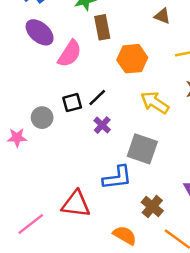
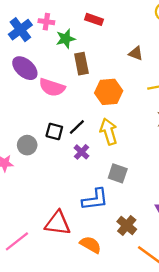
pink semicircle: (70, 54) -> (52, 87), turned 75
black square: (72, 103) -> (54, 132), turned 30
yellow arrow: (155, 103) -> (109, 132), moved, turned 40
gray square: (142, 149) -> (118, 173), size x0.7
orange semicircle: (125, 235) -> (91, 245), moved

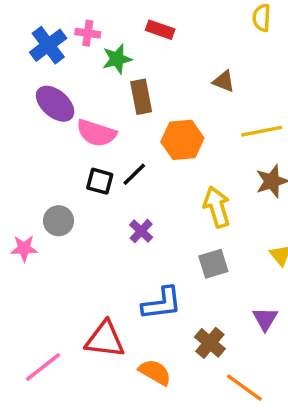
black line: (77, 127) -> (134, 174), moved
black square: (54, 132) -> (100, 181), moved
yellow arrow: (109, 132) -> (217, 207), moved
gray square: (118, 173) -> (213, 264), moved, turned -36

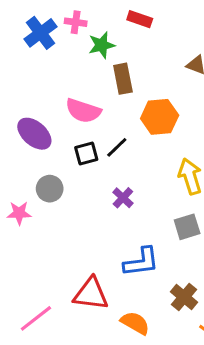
purple ellipse: (55, 104) -> (34, 134), moved
black square: (100, 181) -> (86, 153), turned -30

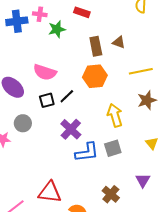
blue cross: (40, 33) -> (17, 21), turned 30
brown rectangle: (123, 79) -> (96, 46), moved
purple cross: (123, 198) -> (71, 129), size x1.5
blue L-shape: (141, 262) -> (87, 152), moved

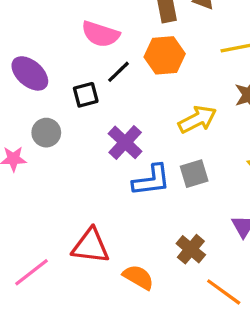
pink semicircle: (45, 72) -> (100, 34), moved
black line: (67, 96) -> (119, 72), moved
yellow arrow: (115, 115) -> (197, 119), turned 80

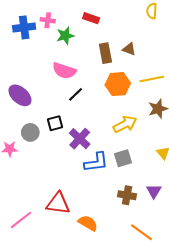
orange hexagon: (165, 55) -> (118, 84), moved
black square: (86, 95) -> (55, 123), moved
brown cross: (191, 249) -> (127, 195), moved, turned -30

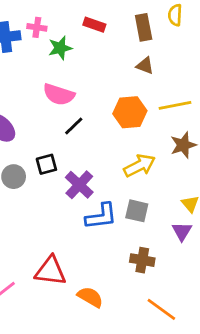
brown rectangle: (105, 53) -> (144, 27), moved
gray square: (123, 158) -> (137, 211), turned 30
purple triangle: (154, 191) -> (182, 231), moved

